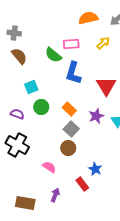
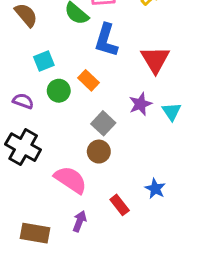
orange rectangle: (69, 109) -> (88, 80), moved
pink semicircle: (49, 167) -> (71, 180), size x1.6
blue star: (95, 169) -> (155, 189), moved

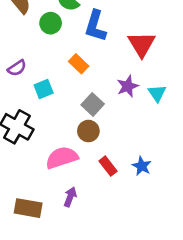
cyan square: (44, 61) -> (44, 89), moved
green circle: (59, 91) -> (51, 23), moved
purple semicircle: (23, 101) -> (17, 68), moved, turned 126
pink semicircle: (71, 180) -> (62, 158), turned -52
red rectangle: (120, 205) -> (108, 166), moved

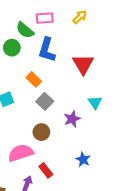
purple star: (128, 86) -> (72, 119), moved
gray square: (93, 104) -> (45, 101), moved
red rectangle: (108, 166) -> (46, 170), moved

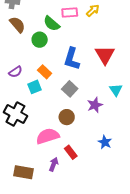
yellow arrow: (80, 17) -> (93, 11), moved
blue L-shape: (47, 50) -> (72, 59), moved
orange rectangle: (34, 79) -> (45, 72), moved

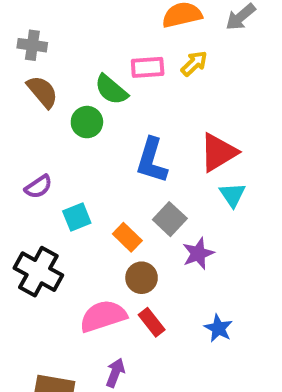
red triangle: (105, 55) -> (218, 152), turned 30
orange rectangle: (45, 72) -> (127, 237), moved
gray square: (70, 89) -> (170, 219), moved
cyan triangle: (116, 90) -> (233, 195), moved
red rectangle: (71, 152) -> (152, 322), moved

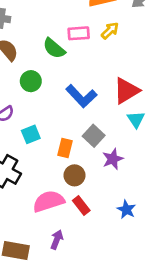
green circle: (87, 122) -> (31, 81), moved
blue L-shape: (152, 160) -> (81, 96), turned -60
orange rectangle: (127, 237) -> (65, 148), turned 60

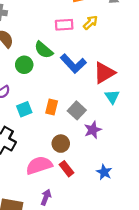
green semicircle: (54, 48) -> (44, 50), moved
blue L-shape: (81, 96) -> (73, 64), moved
orange rectangle: (65, 148) -> (52, 107), moved

